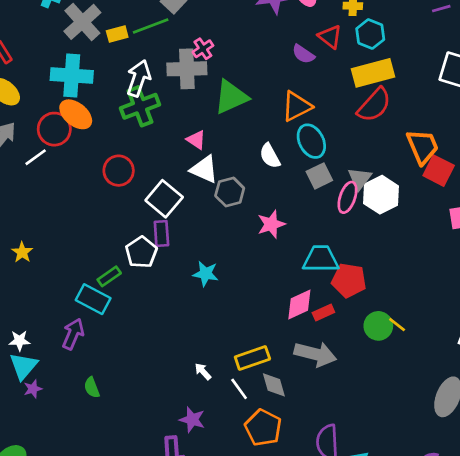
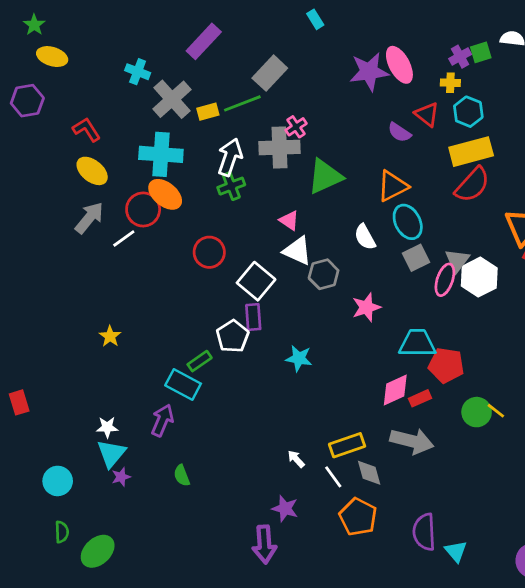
green cross: (140, 106) -> (231, 186), size x0.7

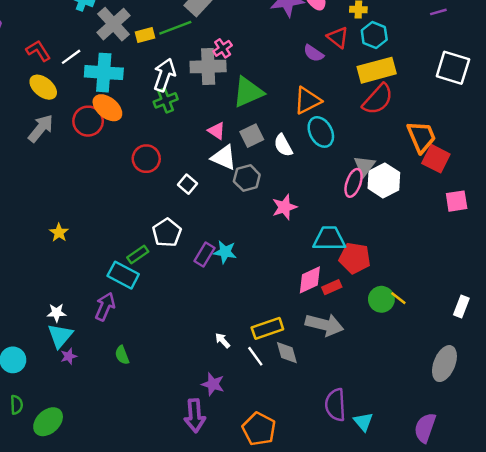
white line: (124, 238) -> (71, 57), moved
gray square: (416, 258) -> (252, 136), moved
white square: (256, 281) -> (187, 184), size x0.6
purple rectangle: (253, 317) -> (204, 254), moved, turned 35
orange pentagon: (358, 517) -> (259, 429), moved

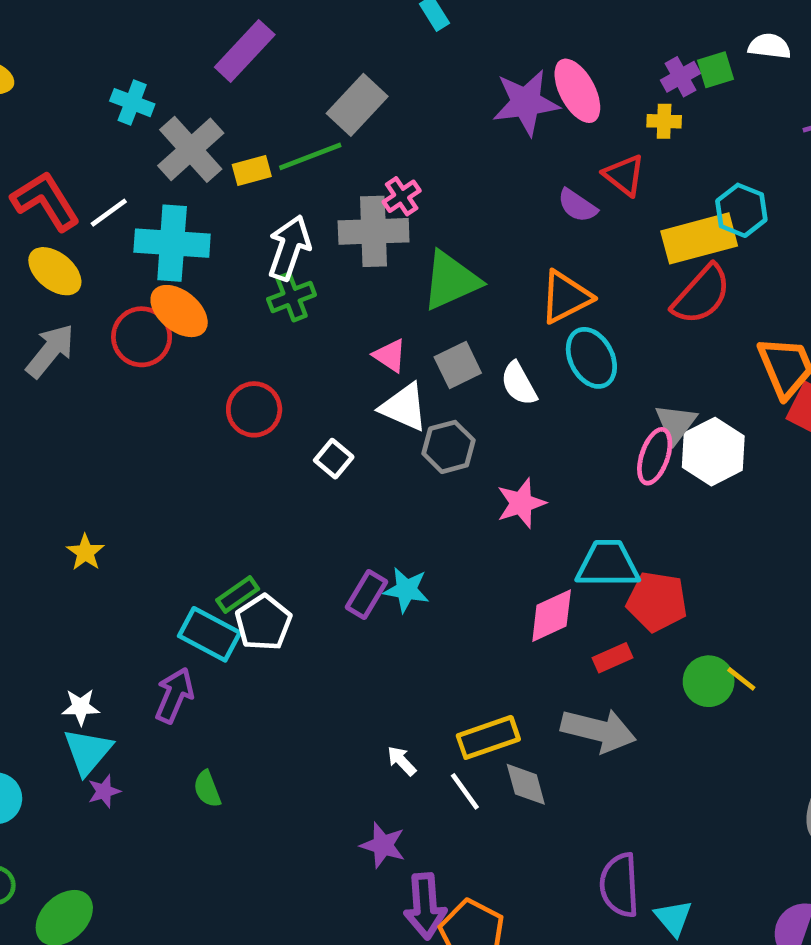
cyan hexagon: (374, 35) -> (741, 210), moved
red L-shape: (38, 51) -> (46, 201), size x1.4
white pentagon: (167, 233) -> (263, 623), moved
pink diamond: (310, 280) -> (552, 616), moved
purple arrow: (195, 416) -> (425, 906), moved

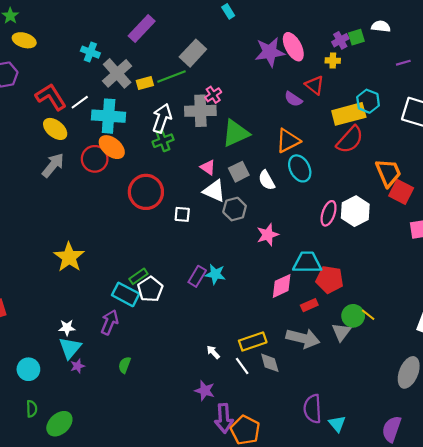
red circle: (254, 409) -> (146, 192), size x1.4
gray triangle: (676, 423) -> (341, 332), moved
white square: (334, 459) -> (182, 214), turned -35
yellow star: (85, 552) -> (69, 257), size x1.8
green semicircle: (207, 789) -> (125, 365), turned 42

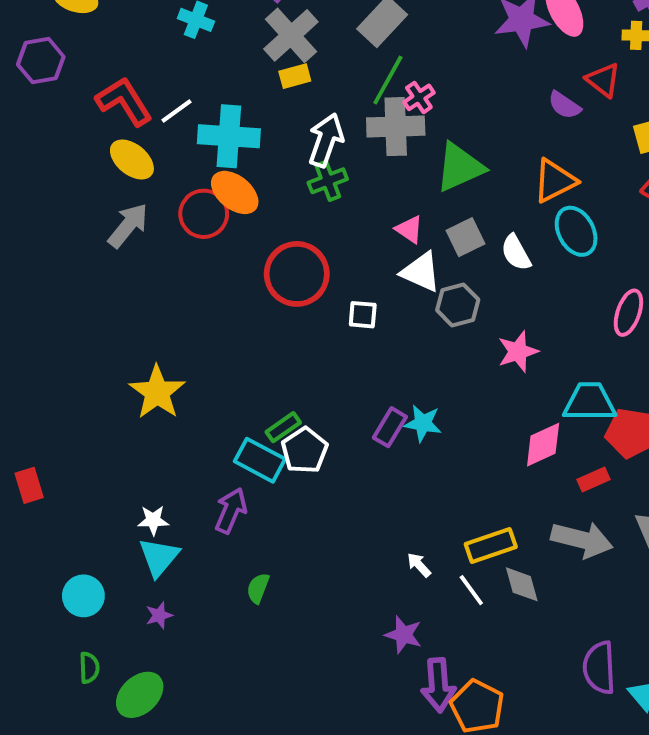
gray cross: (117, 73) -> (291, 35), moved
green line: (172, 77) -> (388, 80), moved, turned -40
purple star: (78, 366) -> (159, 615), moved

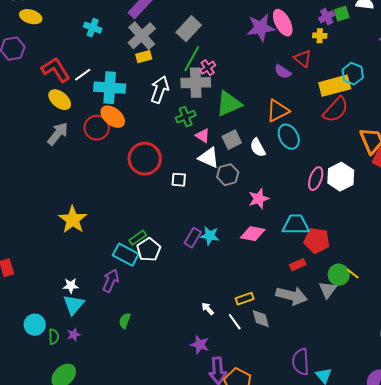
green cross: (328, 181) -> (186, 117), moved
pink diamond: (543, 445) -> (253, 234), moved, turned 35
yellow rectangle: (491, 545) -> (245, 299), size x0.7
green semicircle: (89, 668) -> (54, 337), moved

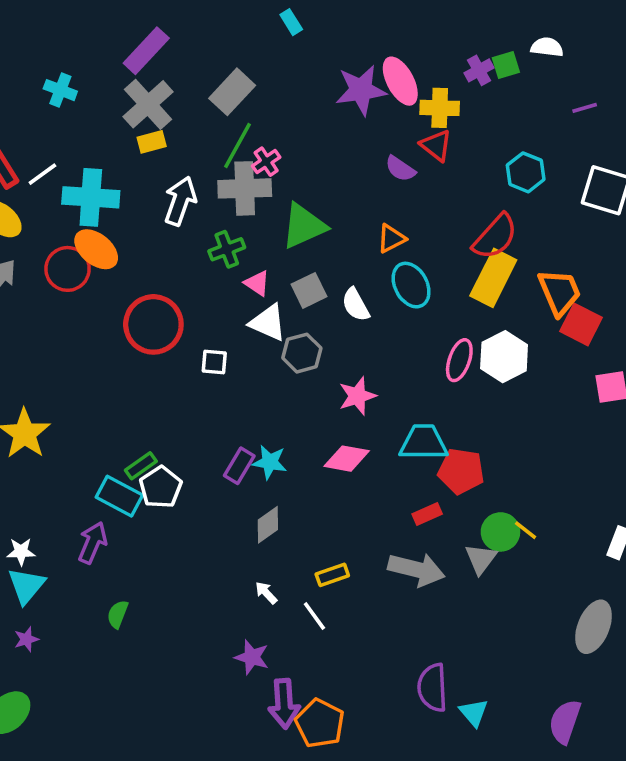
yellow cross: (320, 36) -> (440, 108), moved, size x1.5
yellow rectangle: (335, 86) -> (493, 278), moved, turned -48
orange triangle: (278, 111) -> (391, 239), size x0.7
gray diamond: (261, 319) -> (268, 525), moved, turned 70

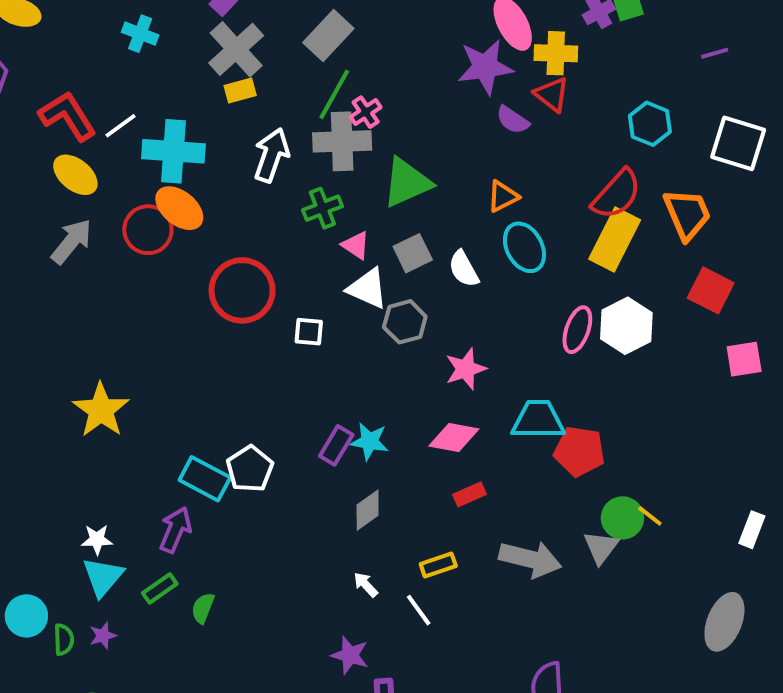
purple star: (361, 90) -> (485, 67), moved
orange trapezoid: (560, 292) -> (687, 214), moved
green rectangle: (141, 466) -> (160, 589), moved
red rectangle: (427, 514) -> (470, 494), moved

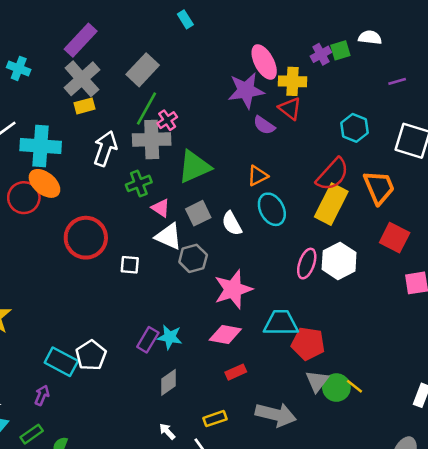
pink star: (466, 369) -> (233, 289), size x1.4
purple arrow: (175, 530) -> (42, 395), size x0.7
gray triangle: (601, 547) -> (317, 381), moved

